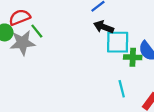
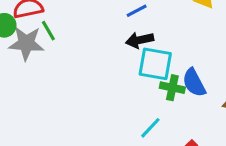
black arrow: (104, 27) -> (140, 40), turned -42
cyan line: (122, 89) -> (150, 128), turned 48

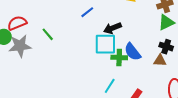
green line: (48, 31) -> (48, 34), moved
black arrow: (140, 40) -> (112, 28), moved

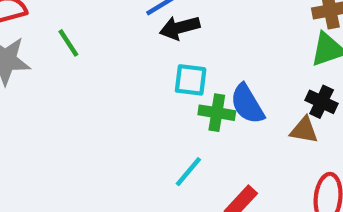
black arrow: (112, 28) -> (180, 28), moved
cyan square: (105, 44) -> (191, 80), size x0.7

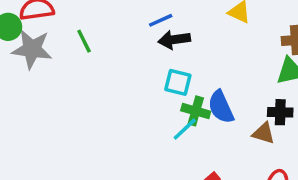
black cross: (322, 102) -> (280, 112), turned -30
cyan line: (188, 172) -> (185, 129), moved

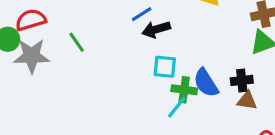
black cross: (280, 112) -> (242, 80), moved

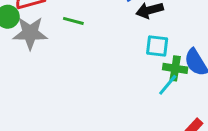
green line: (77, 42) -> (73, 21), turned -42

